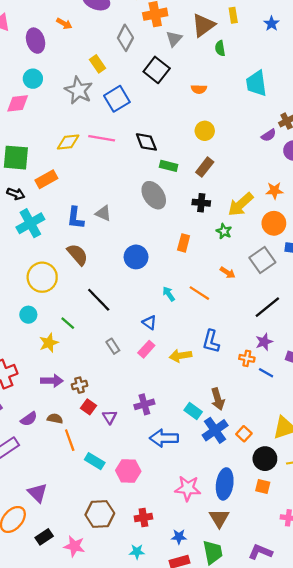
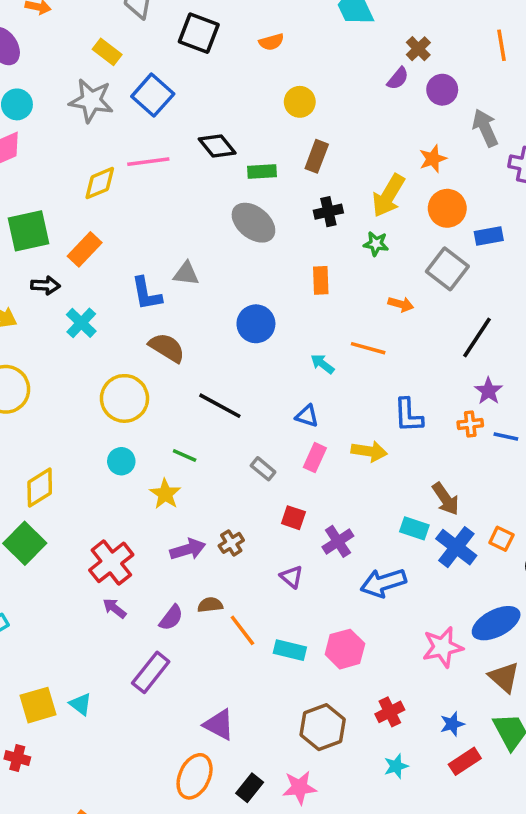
cyan cross: (30, 223) -> (81, 323), size x0.7
yellow arrow: (180, 356) -> (369, 451), turned -145
red square: (88, 407) -> (293, 518), moved
blue ellipse: (225, 484) -> (496, 623), turned 72

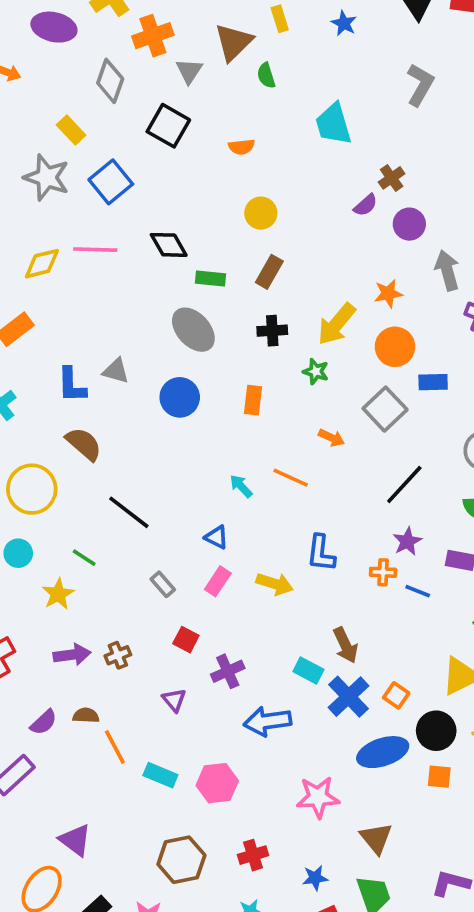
blue circle: (256, 324) -> (180, 397), moved
blue ellipse: (496, 623) -> (383, 752), moved

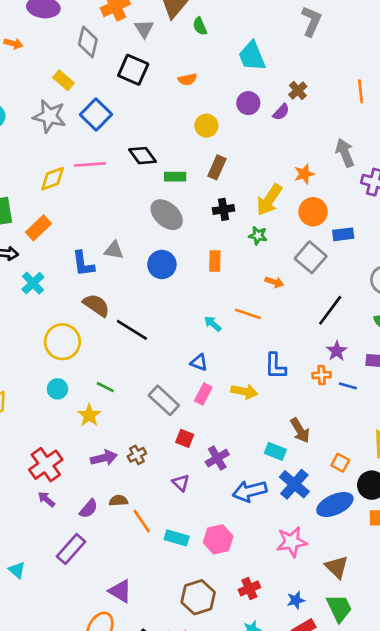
purple circle: (409, 224) -> (248, 103), moved
black line: (129, 512) -> (132, 330), moved
gray rectangle: (163, 584) -> (164, 400), size x1.6
blue cross: (349, 697) -> (294, 484), moved

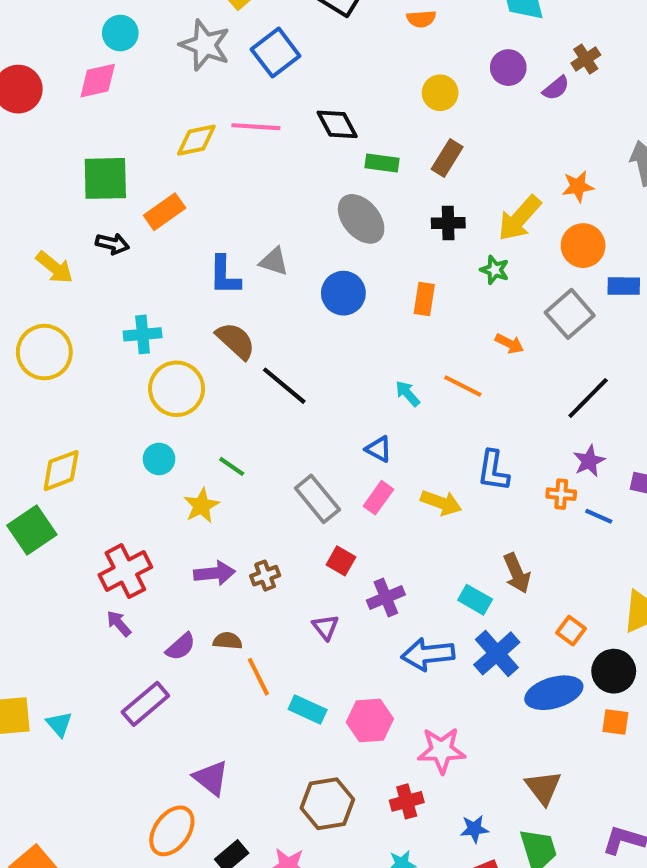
cyan cross: (33, 283) -> (143, 334), moved, turned 30
pink star: (292, 542) -> (442, 750), moved

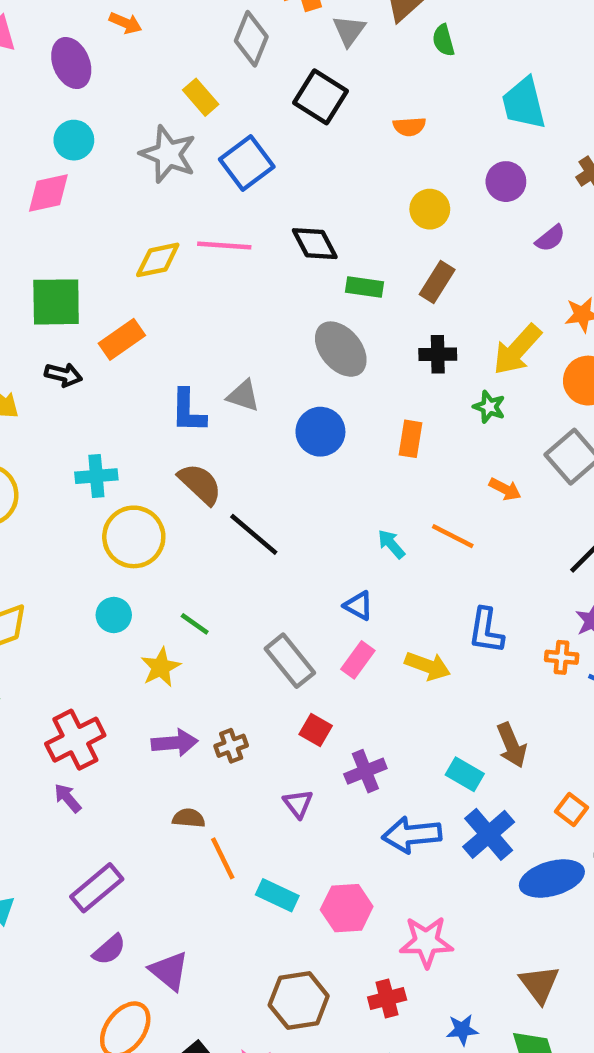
purple semicircle: (556, 88) -> (550, 238), moved
purple semicircle: (181, 647) -> (109, 950), moved

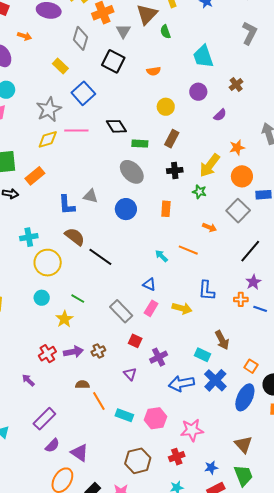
gray star: (168, 154) -> (49, 109), moved, turned 30
red cross: (75, 740) -> (47, 354), moved, size x0.7
blue ellipse: (552, 878) -> (245, 397), turned -44

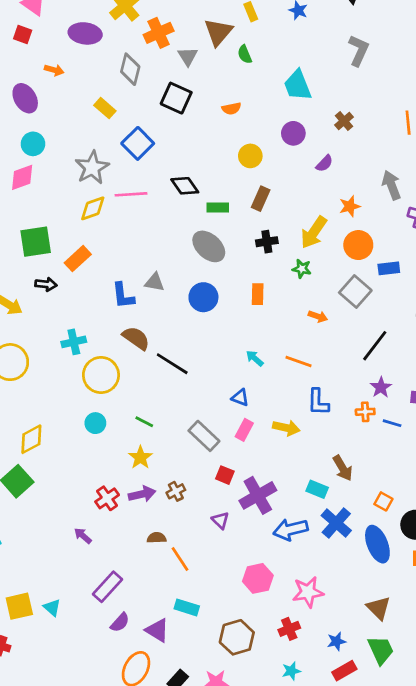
orange line: (188, 250) -> (299, 361), moved
yellow star: (64, 319) -> (140, 457), moved
purple cross: (159, 357) -> (258, 495), size x1.5
blue ellipse: (245, 397) -> (377, 544), turned -44
cyan rectangle: (124, 415) -> (187, 607), moved

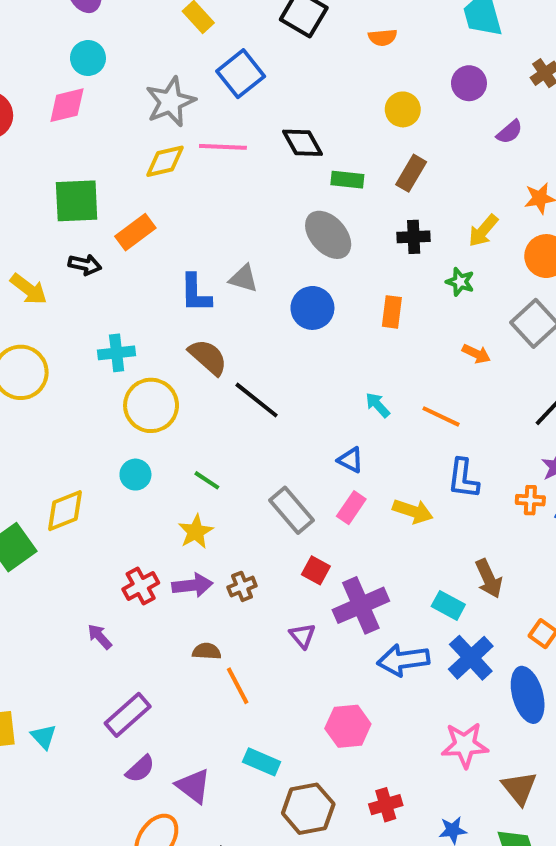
yellow arrow: (314, 232) -> (483, 231), size x0.7
yellow diamond: (31, 439) -> (65, 511), moved
pink star: (308, 592) -> (465, 745), moved
cyan rectangle: (187, 607) -> (262, 762), moved

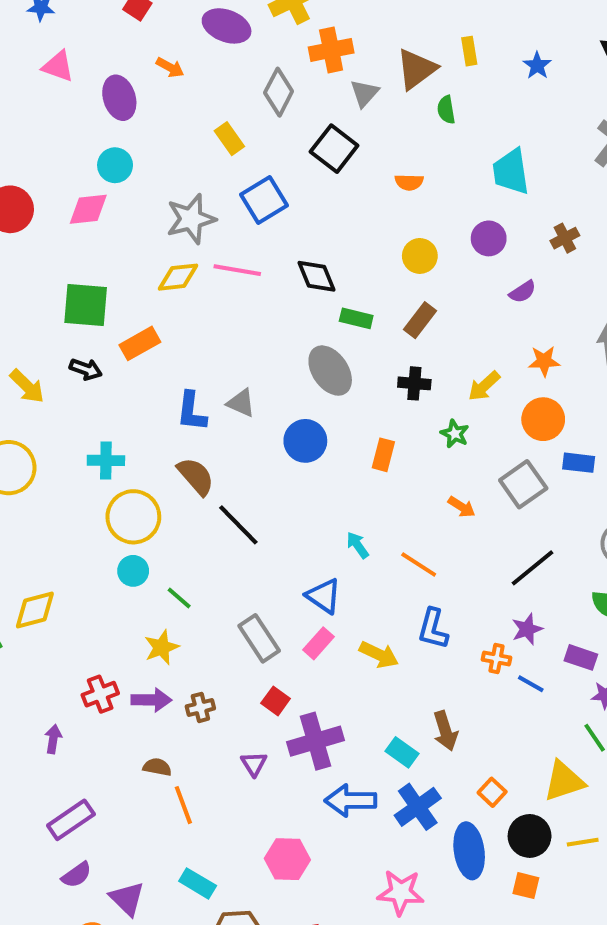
blue triangle: (350, 460) -> (324, 596), size x1.4
cyan circle: (135, 475) -> (133, 571), moved
purple arrow: (100, 637) -> (53, 739), turned 44

